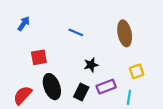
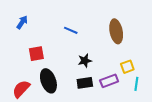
purple rectangle: (106, 87) -> (109, 81), moved
black rectangle: (81, 92) -> (85, 83), moved, turned 56
cyan line: (129, 97) -> (136, 84), moved

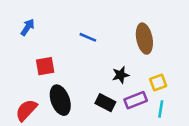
black star: (85, 61) -> (121, 75), moved
black rectangle: (85, 83) -> (105, 103), turned 35
cyan line: (136, 84) -> (161, 109), moved

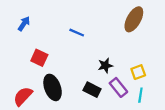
brown ellipse: (144, 39) -> (134, 19), moved, turned 40
red square: (45, 66) -> (39, 58), turned 35
purple rectangle: (136, 100) -> (118, 87), turned 72

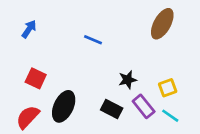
red square: (39, 58) -> (36, 78), moved
black ellipse: (53, 87) -> (64, 106), turned 45
cyan line: (140, 95) -> (170, 116), turned -64

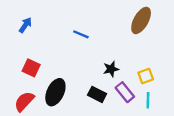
cyan line: (170, 116) -> (148, 100), turned 56

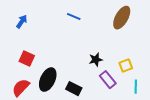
blue line: (81, 34) -> (74, 17), moved
black rectangle: (97, 94) -> (74, 89), moved
cyan line: (148, 100) -> (136, 87), moved

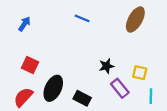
yellow square: (126, 66) -> (140, 73), turned 32

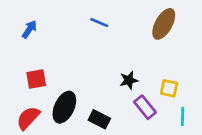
red square: (30, 65) -> (36, 79), turned -35

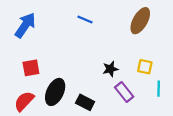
blue arrow: (29, 29) -> (25, 25), size x1.6
yellow square: (169, 88) -> (145, 67), moved
cyan line: (183, 117) -> (159, 89), moved

